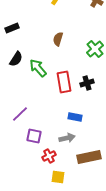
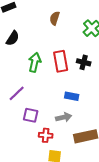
green arrow: (38, 68) -> (35, 62), moved, turned 54
black cross: (87, 83) -> (84, 62), turned 32
red cross: (49, 156) -> (46, 135), turned 32

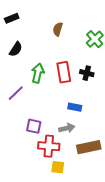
purple line: (17, 93) -> (16, 93), moved
red cross: (46, 135) -> (49, 146), size x1.5

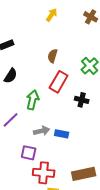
red rectangle: (64, 72) -> (59, 82), moved, turned 40
blue rectangle: (75, 107) -> (62, 134), moved
gray arrow: (67, 128) -> (42, 131), moved

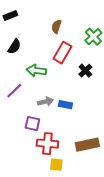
green arrow: (33, 100) -> (36, 71), turned -96
black cross: (82, 100) -> (85, 71), turned 32

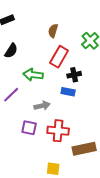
black cross: (85, 71) -> (74, 75), moved, turned 32
blue rectangle: (65, 105) -> (68, 92), moved
red cross: (47, 144) -> (58, 131), moved

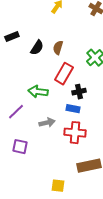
black semicircle: (11, 51) -> (37, 48), moved
purple square: (29, 128) -> (20, 147), moved
red cross: (58, 131) -> (75, 133), moved

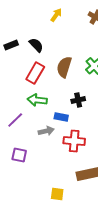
black semicircle: (37, 48) -> (36, 45), moved, turned -77
brown semicircle: (58, 48) -> (64, 67), moved, size x1.5
red rectangle: (64, 74) -> (35, 73), moved
blue rectangle: (73, 109) -> (61, 117), moved

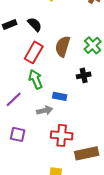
green arrow: (37, 100) -> (36, 79), turned 60
black cross: (78, 100) -> (84, 75), moved
red cross: (74, 141) -> (62, 135), moved

